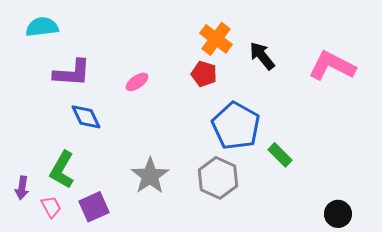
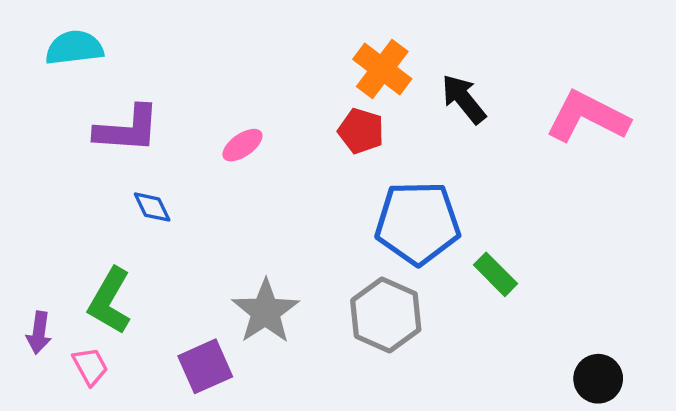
blue diamond: (86, 117) -> (152, 207), size x0.7
blue pentagon: (236, 126) -> (418, 223), turned -30
purple square: (94, 207) -> (205, 366), moved

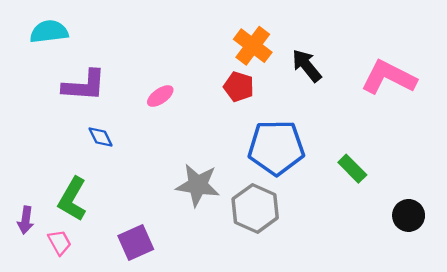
green rectangle: (496, 274) -> (352, 169), moved
gray star: (265, 311) -> (198, 185), moved, turned -30
black circle: (598, 379) -> (409, 215), moved

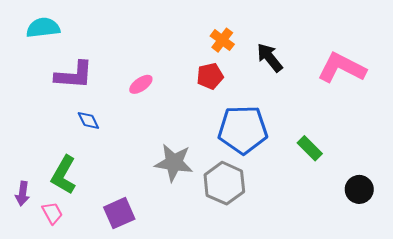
orange cross: (253, 46) -> (222, 40), size x0.7
red pentagon: (239, 87) -> (210, 76), turned -30

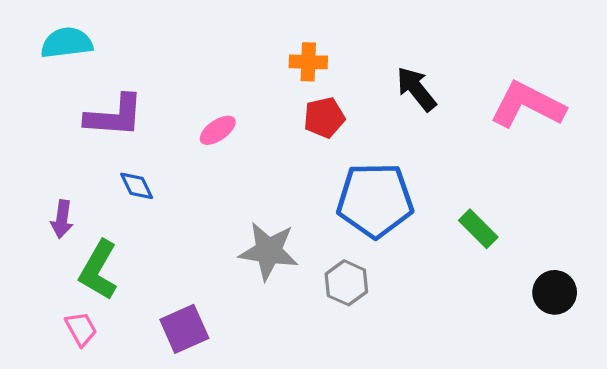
orange cross: (222, 40) -> (308, 62), moved, turned -35
gray hexagon: (224, 183) -> (346, 283), size x0.7
purple arrow: (22, 194) -> (62, 219), moved

